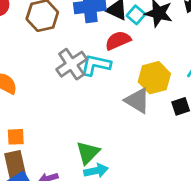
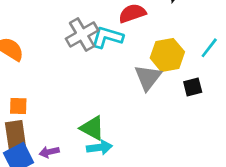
gray triangle: (137, 100) -> (148, 77), turned 32
green triangle: (88, 153) -> (92, 128), turned -50

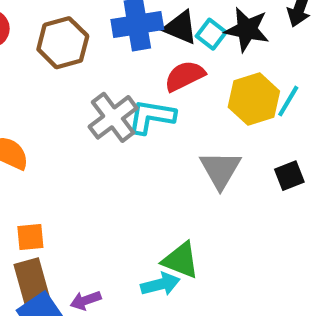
cyan line: (209, 48) -> (288, 101), moved
yellow hexagon: (167, 55) -> (254, 99), moved
green triangle: (92, 128) -> (181, 260), moved

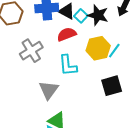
cyan L-shape: (151, 117) -> (68, 65), moved, turned -110
gray triangle: (220, 170) -> (49, 90), moved
black square: (289, 176) -> (112, 86), size x1.5

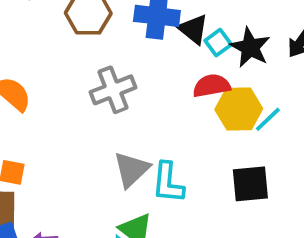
red semicircle: (67, 34) -> (212, 86), moved
cyan L-shape: (68, 65) -> (168, 183), moved

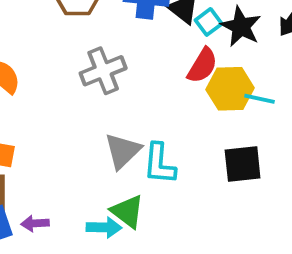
red semicircle: (212, 86) -> (202, 66), turned 132
cyan line: (268, 119) -> (260, 99), turned 56

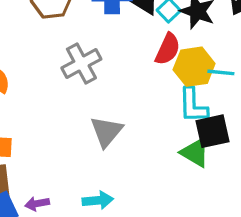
cyan L-shape: (159, 164) -> (193, 105), moved
green triangle: (128, 211) -> (195, 153), moved

